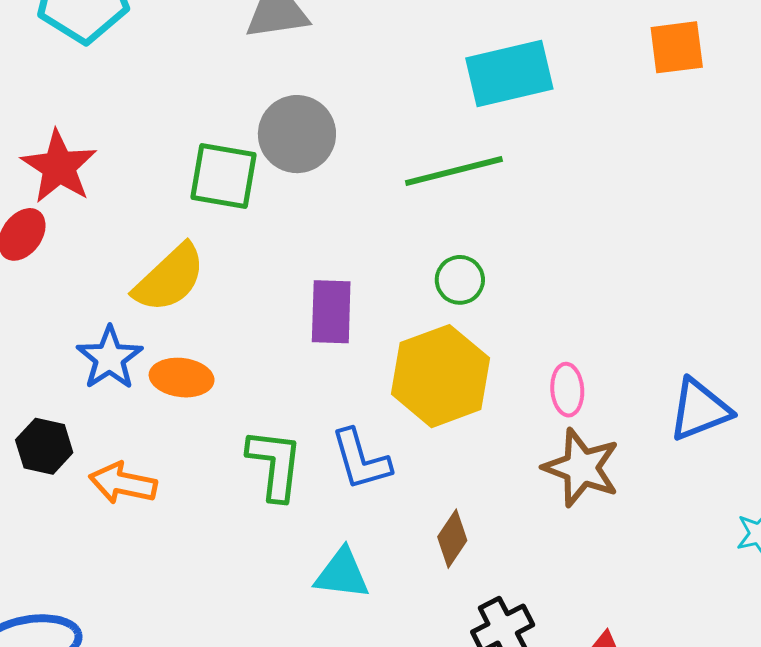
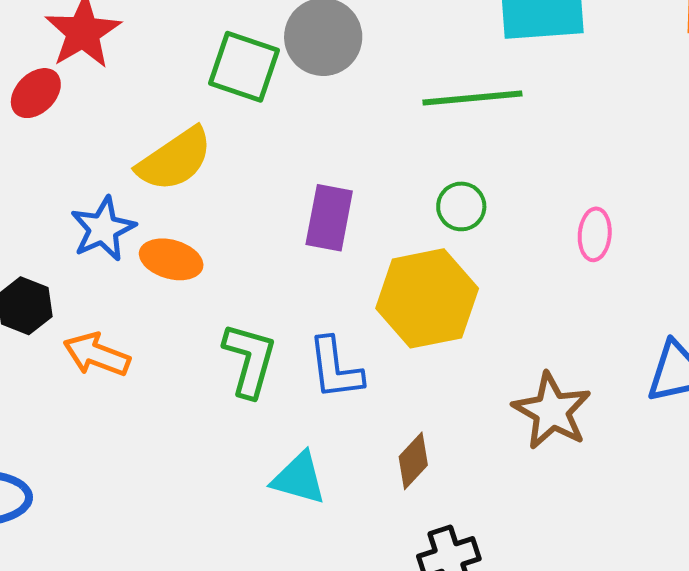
pink ellipse: (567, 390) -> (595, 234), moved

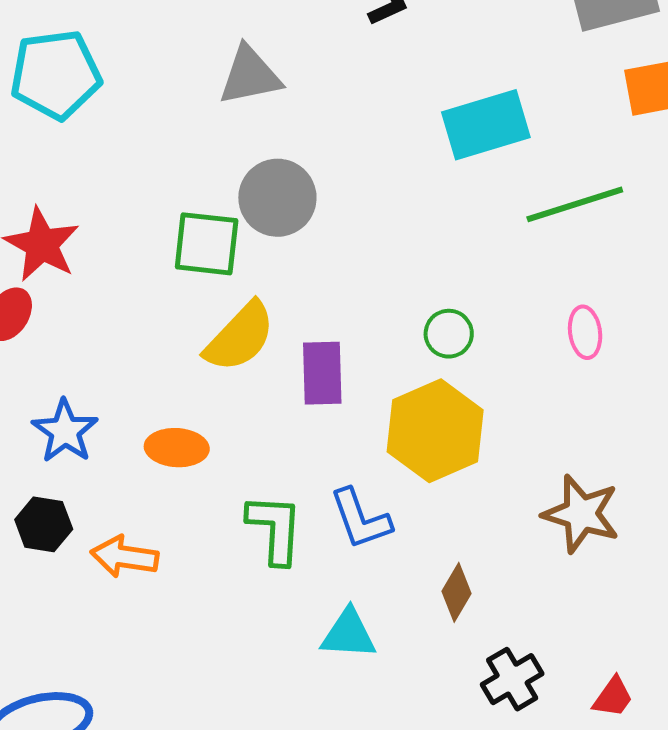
green line: (472, 98) -> (575, 204), moved
yellow semicircle: (175, 159) -> (240, 337), moved
blue star: (103, 229) -> (65, 431), moved

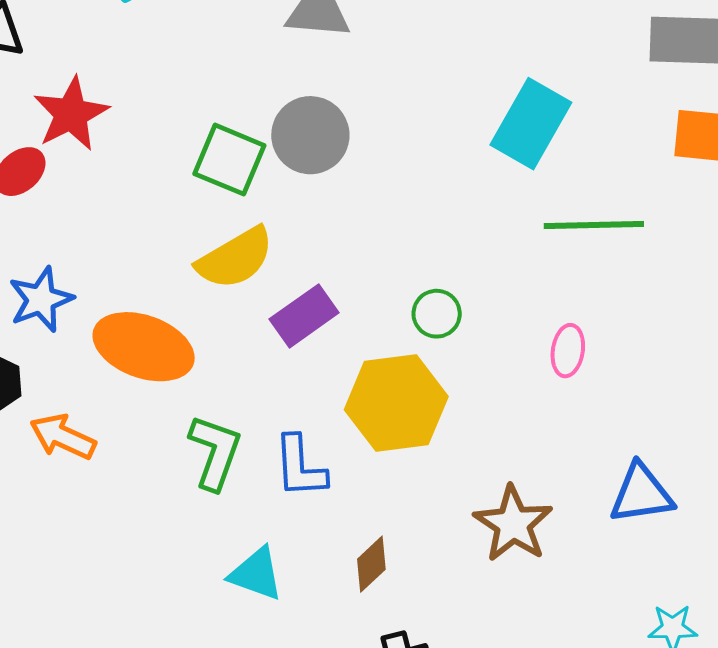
cyan rectangle: (486, 125) -> (531, 124), turned -60
purple rectangle: (322, 373) -> (304, 316), turned 40
orange ellipse: (177, 448) -> (144, 347), size x1.6

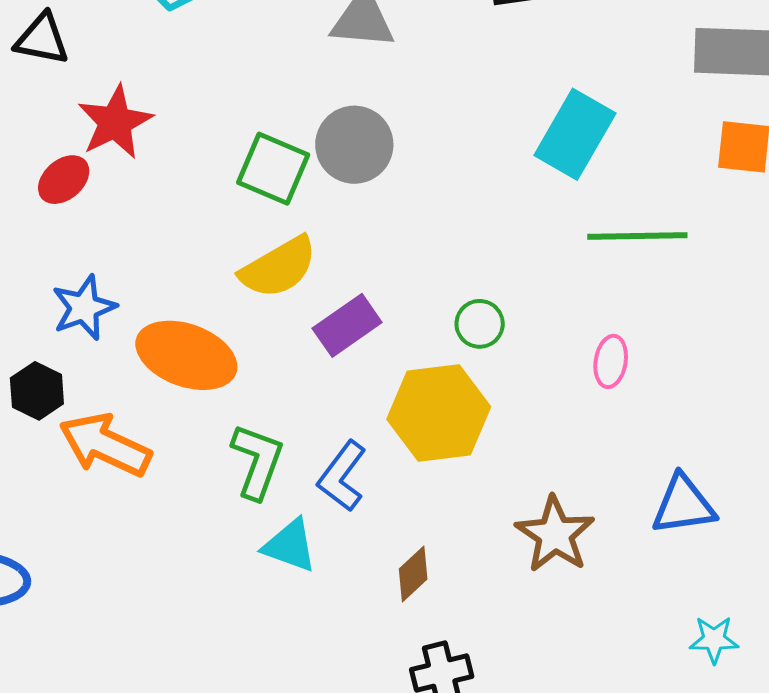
orange arrow: (63, 437) -> (105, 445), size x1.4
blue L-shape: (300, 467) -> (342, 476), turned 40
cyan triangle: (256, 574) -> (290, 546), moved

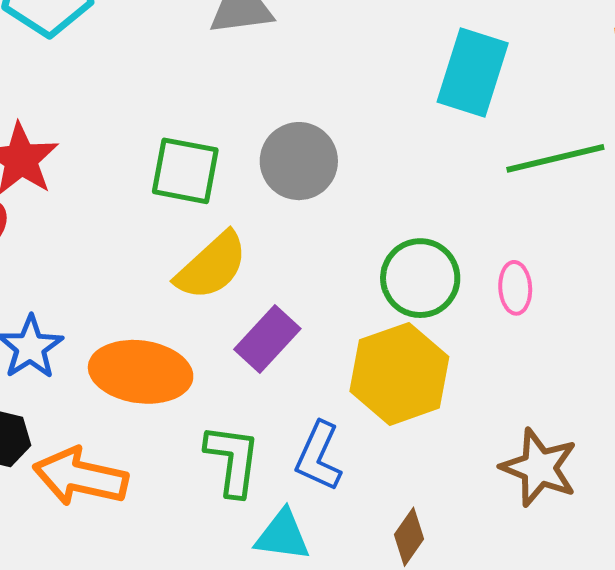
gray circle: (354, 145) -> (299, 161), moved
green circle: (480, 324) -> (420, 278), size x1.6
purple rectangle: (347, 325) -> (267, 339), moved
pink ellipse: (611, 361) -> (515, 288), moved

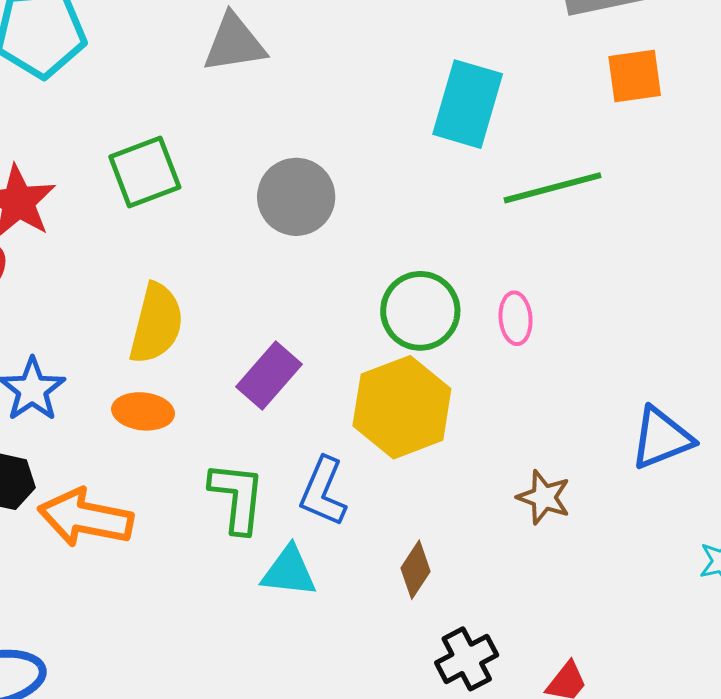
green square: (185, 171) -> (145, 172), moved, turned -30
yellow semicircle: (212, 266) -> (156, 324), moved, turned -32
orange ellipse: (141, 372) -> (143, 411), size x0.6
brown star: (539, 468) -> (544, 497), size x0.7

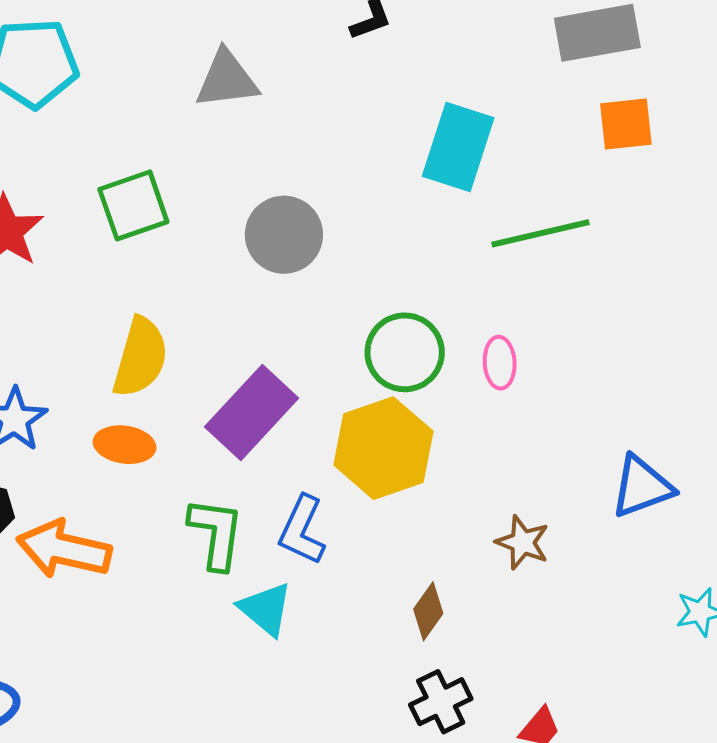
purple rectangle: (269, 375) -> (252, 412), size x1.4
brown diamond: (415, 570) -> (428, 611), moved
cyan triangle: (289, 571) -> (266, 609), turned 32

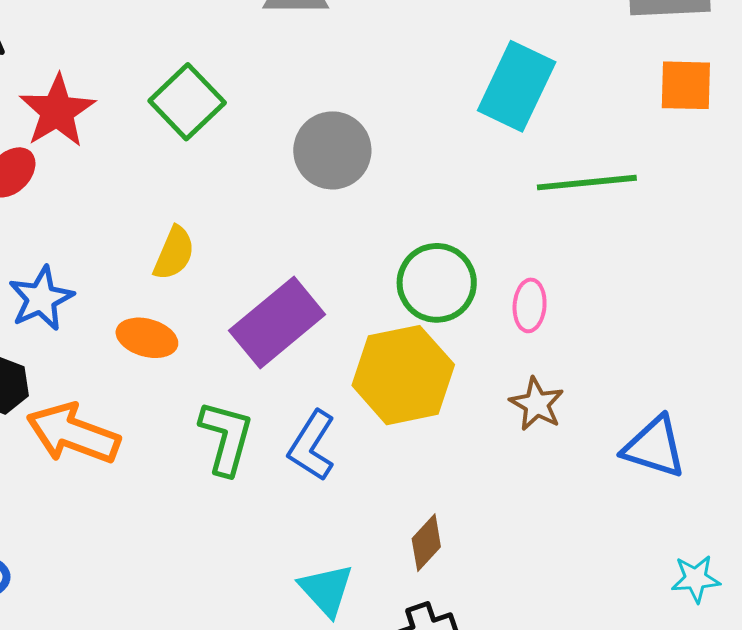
green square: (133, 205) -> (187, 102), turned -32
yellow semicircle: (140, 357) -> (174, 253), size x0.7
blue triangle: (642, 487) -> (654, 447), turned 30
brown star: (523, 542) -> (537, 404), moved
cyan triangle: (266, 609) -> (326, 590), moved

